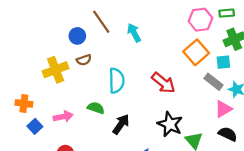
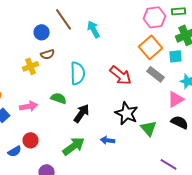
yellow cross: (56, 70) -> (31, 66), moved, size x0.7
gray rectangle: (214, 82) -> (156, 74), moved

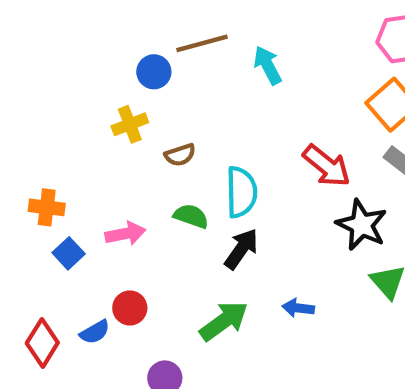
brown line: (64, 19) -> (202, 43), turned -70
brown semicircle: (48, 54) -> (180, 155), moved
yellow cross: (31, 66) -> (130, 124), moved
cyan semicircle: (78, 73) -> (241, 192), moved
black star: (127, 113) -> (362, 225), moved

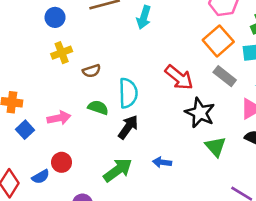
cyan arrow: (268, 65) -> (144, 17), turned -135
blue circle: (154, 72) -> (55, 17), moved

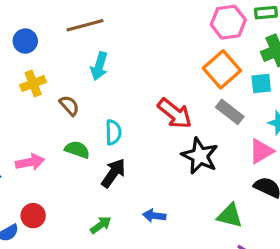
cyan arrow: (144, 17) -> (99, 66), moved
brown semicircle: (92, 71) -> (69, 106), turned -114
cyan semicircle: (128, 93) -> (113, 132), size x0.7
green triangle: (216, 147) -> (230, 216), moved, turned -35
green arrow: (118, 170) -> (101, 225), size x0.6

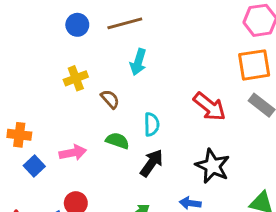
blue circle: (25, 41) -> (77, 25), moved
orange square: (222, 69) -> (254, 65), turned 32
black star: (200, 156) -> (213, 166), moved

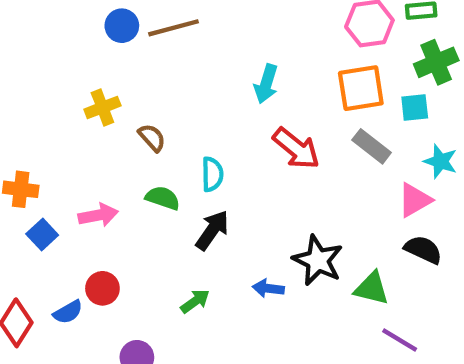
blue circle: (77, 25) -> (122, 26), moved
cyan arrow: (138, 62) -> (266, 84), moved
black star: (213, 166) -> (318, 260), moved

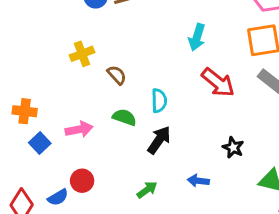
black star: (318, 260) -> (233, 147), moved, size x0.6

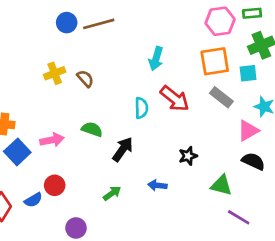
brown semicircle: (117, 75) -> (85, 79), moved
cyan semicircle: (159, 101) -> (141, 108), moved
blue square: (40, 143) -> (17, 152), size x1.4
black star: (233, 147) -> (188, 156), turned 30

